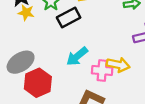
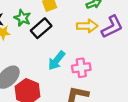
yellow arrow: (118, 65) -> (87, 26), moved

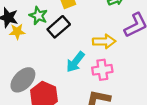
yellow arrow: (87, 26) -> (104, 41), moved

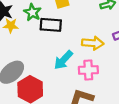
black rectangle: (59, 27) -> (51, 25), turned 40

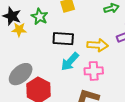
black rectangle: (51, 25) -> (63, 39), moved

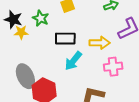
pink cross: (94, 71) -> (113, 67), moved
gray ellipse: (21, 74) -> (25, 76), turned -70

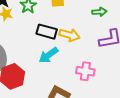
yellow arrow: (100, 43) -> (69, 35), moved

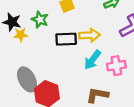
cyan arrow: (48, 55) -> (92, 60), moved

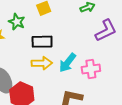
yellow arrow: (89, 35) -> (42, 63), moved

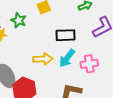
black rectangle: (42, 42) -> (65, 35), moved

